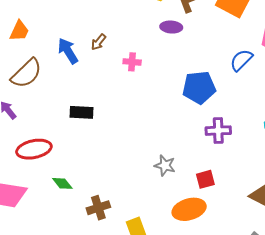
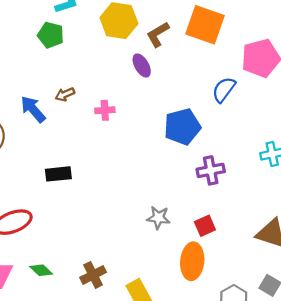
purple ellipse: (171, 27) -> (142, 66), turned 65
brown arrow: (98, 42) -> (65, 94), turned 36
green diamond: (62, 183) -> (41, 270), moved
orange ellipse: (189, 209) -> (192, 261), turned -60

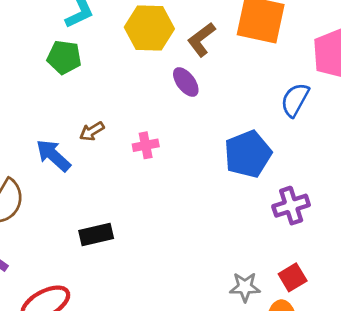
gray star: (158, 218) -> (245, 287), moved

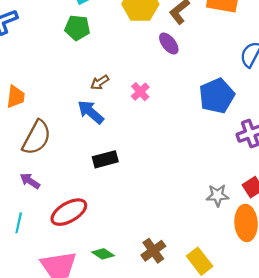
pink cross: (146, 145) -> (140, 92), turned -30
blue arrow: (53, 155) -> (91, 112), moved

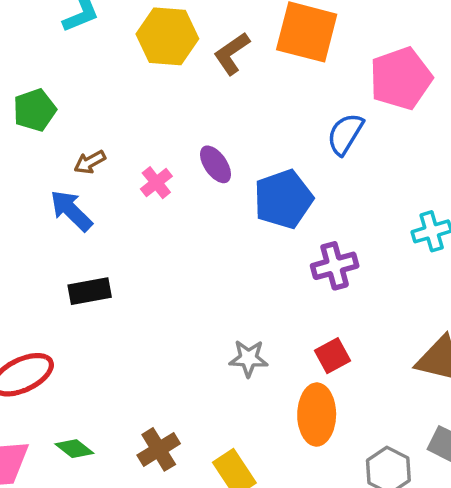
green pentagon: (77, 28) -> (35, 110), moved, turned -30
purple ellipse: (169, 43) -> (216, 164), moved
gray star: (217, 195) -> (249, 358), moved

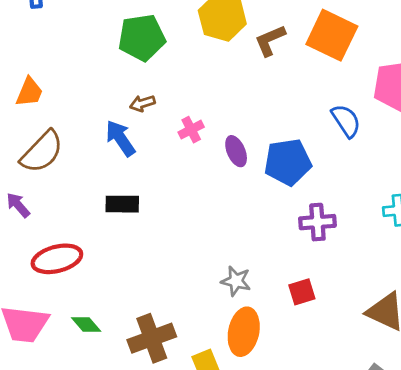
green pentagon: (35, 110) -> (142, 38), moved, size x1.4
blue semicircle: (345, 134) -> (346, 121), turned 104
purple ellipse: (216, 164) -> (236, 151), moved
orange ellipse: (317, 415) -> (244, 332), moved
brown cross: (159, 449) -> (152, 338), size x1.4

